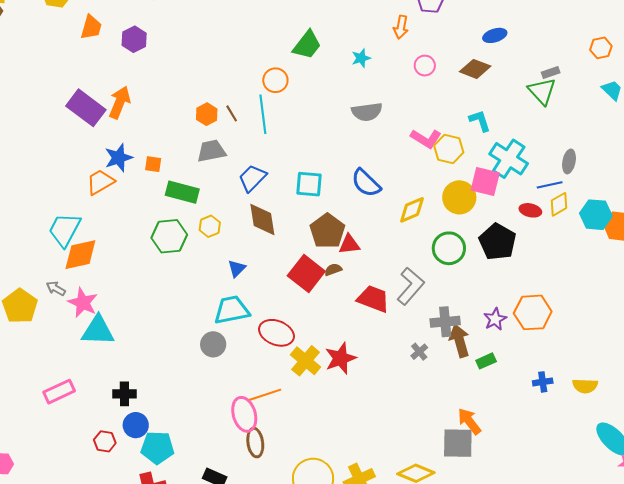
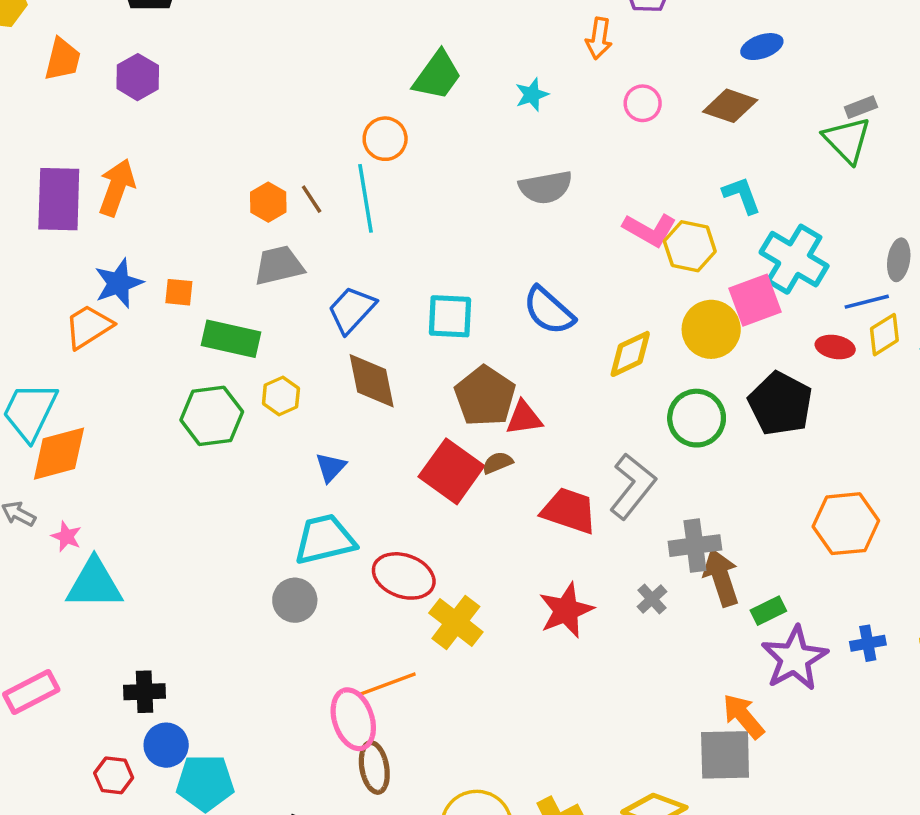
purple rectangle: (86, 108) -> (59, 199), turned 57
pink square: (485, 182) -> (755, 300), turned -32
pink star: (83, 303) -> (66, 536), size x0.6
purple star: (495, 319) -> (795, 658), moved, size x1.6
red star: (340, 358) -> (566, 610), moved

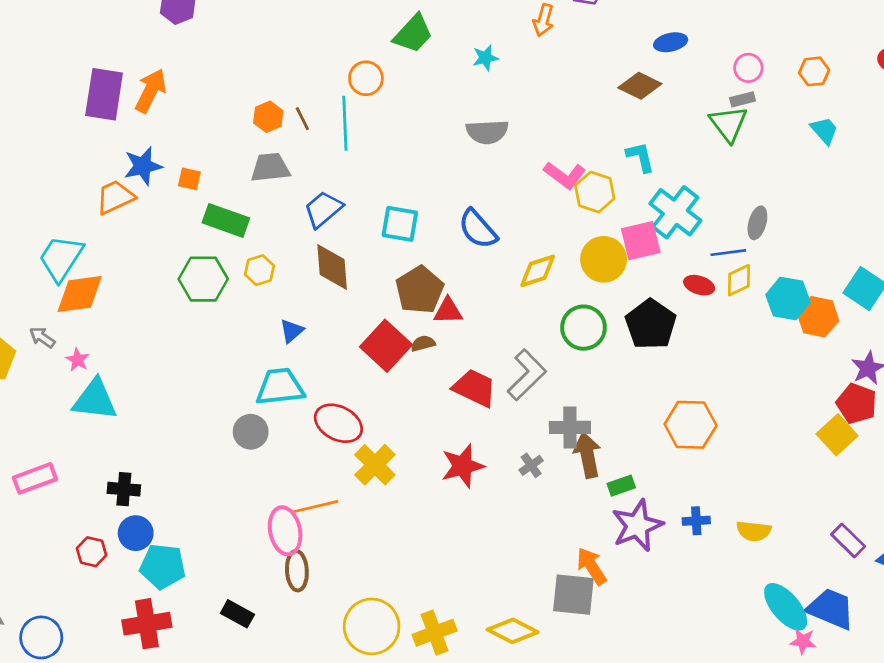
pink circle: (643, 103) -> (748, 68), moved

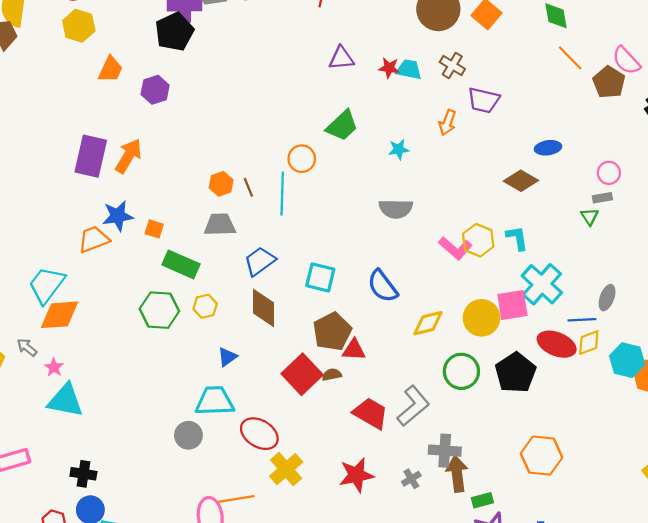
green triangle: (728, 124) -> (590, 217), size x0.6
yellow hexagon: (595, 192) -> (478, 240), moved
red ellipse: (699, 285) -> (557, 344), size x1.6

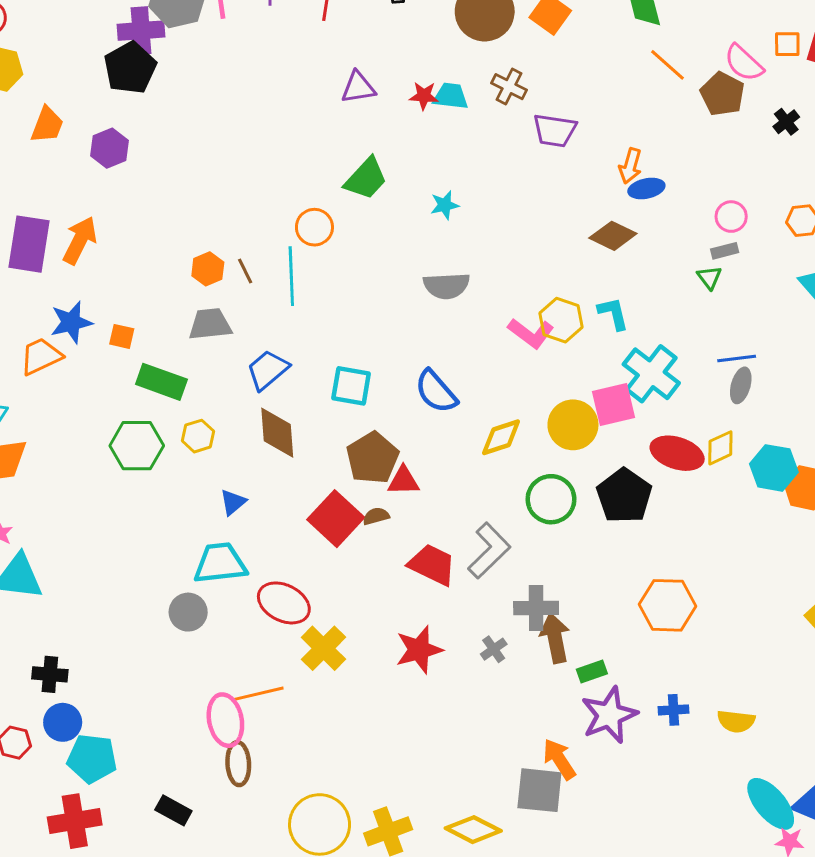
orange arrow: (447, 123) -> (630, 166), moved
blue line: (582, 320) -> (737, 358), moved

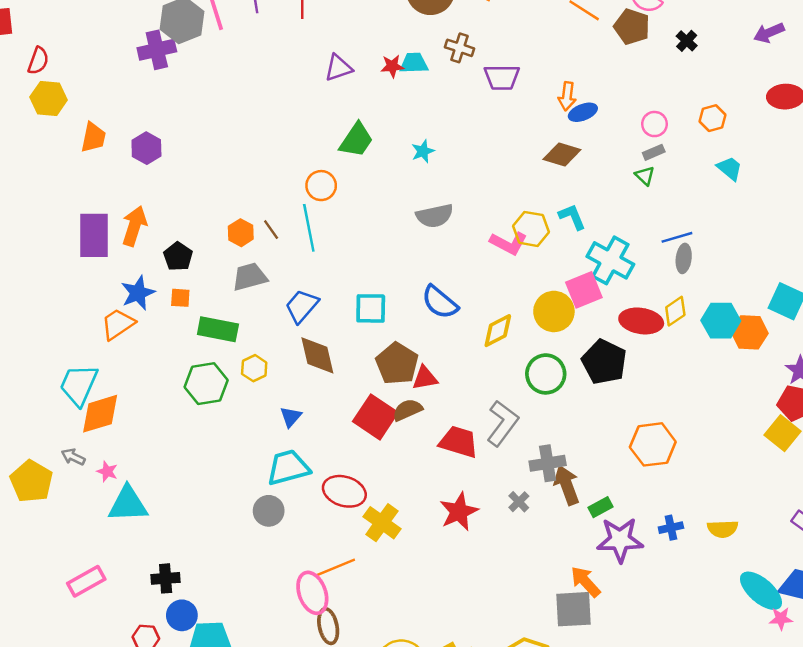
black pentagon: (130, 68) -> (178, 256), moved, size x0.7
brown semicircle: (376, 516) -> (407, 410), size x1.4
purple star: (609, 715) -> (620, 540), turned 30

